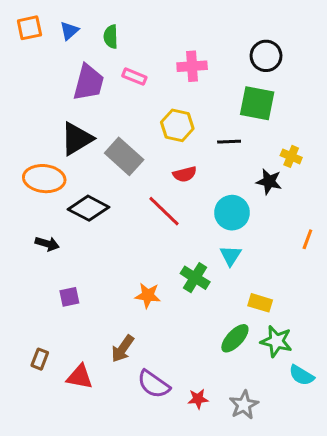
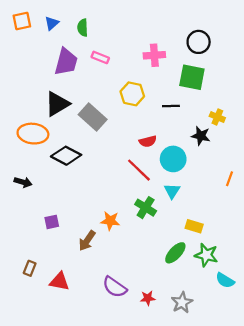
pink cross: (192, 66) -> (154, 55), moved
red semicircle: (185, 174) -> (148, 141), moved
red line: (164, 211) -> (139, 170), moved
black arrow: (47, 244) -> (23, 182), moved
brown arrow: (123, 349) -> (87, 241), moved

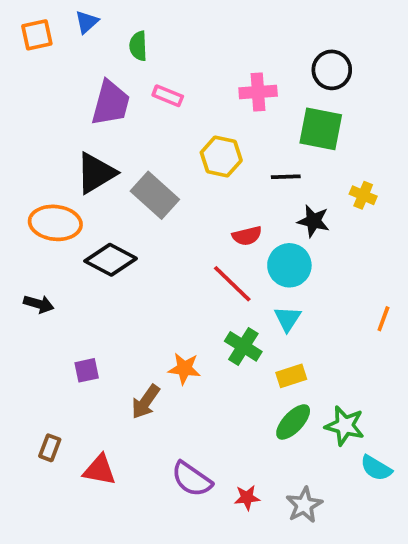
blue triangle: (52, 23) -> (87, 22), moved
black star: (201, 136) -> (313, 221), moved
orange line: (229, 179) -> (383, 319), moved
yellow rectangle: (194, 226) -> (291, 376), moved, turned -35

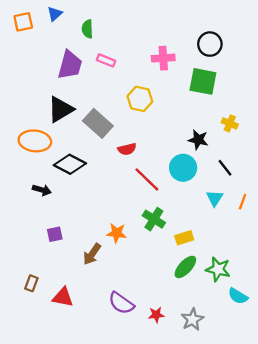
black line: (286, 177) -> (225, 168), moved, turned 54
red semicircle: (247, 236) -> (127, 149), moved
black arrow: (39, 304) -> (42, 190), moved
cyan triangle: (288, 319) -> (215, 198), moved

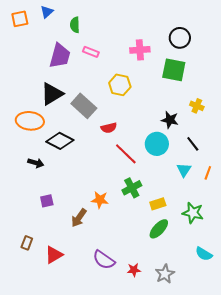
green cross: (154, 219) -> (132, 188), turned 30
green star: (218, 269) -> (193, 213), moved
red triangle: (63, 297) -> (54, 255), turned -42

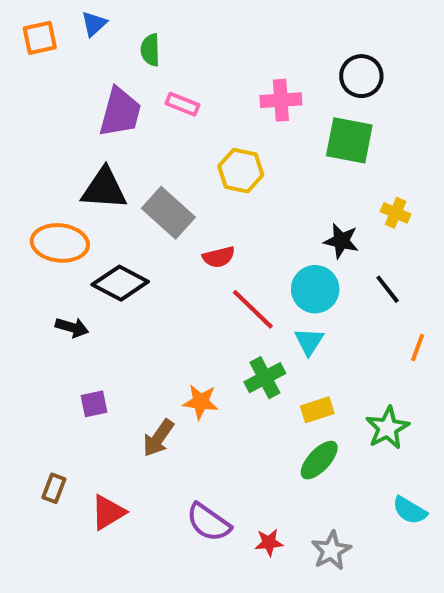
black triangle: (52, 94) -> (104, 189), turned 35
cyan triangle: (184, 170) -> (309, 341), moved
green star: (193, 213) -> (388, 428), turned 30

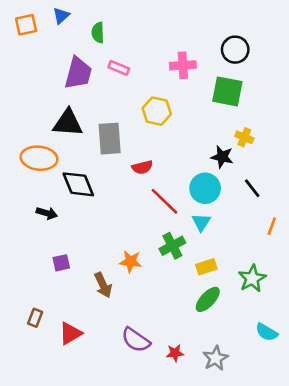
gray rectangle: (168, 213) -> (110, 139), turned 44
yellow cross: (396, 213) -> (244, 137), moved
black diamond: (120, 283) -> (78, 184), turned 40
brown arrow: (158, 438) -> (103, 285), turned -60

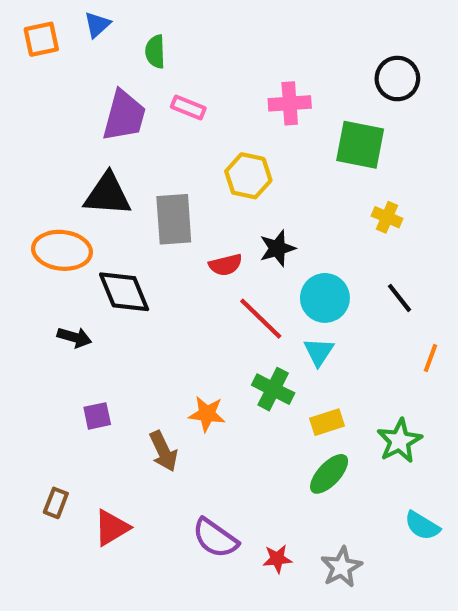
black circle: (235, 50) -> (397, 79), moved
black star: (222, 157) -> (277, 248), moved, turned -30
green cross: (172, 246) -> (273, 389), turned -35

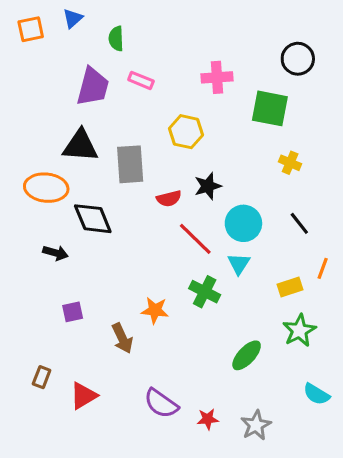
yellow rectangle: (327, 422) -> (290, 287), moved

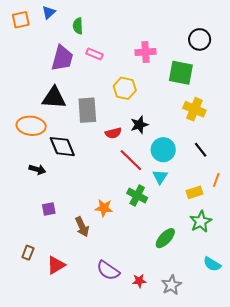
yellow cross: (290, 163) -> (194, 109), size x1.5

